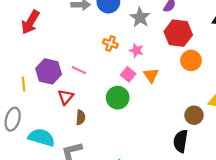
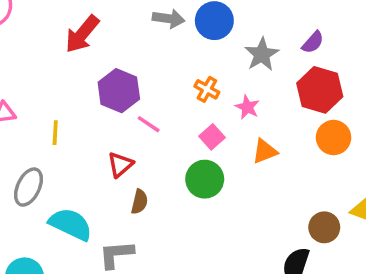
purple hexagon: (49, 71) -> (119, 91), moved
pink square: (128, 74) -> (212, 137), moved
orange triangle: (151, 75) -> (265, 151), turned 35

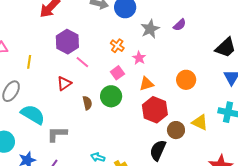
red hexagon: (320, 90) -> (155, 110), moved
brown semicircle: (139, 202) -> (87, 103), moved, turned -32

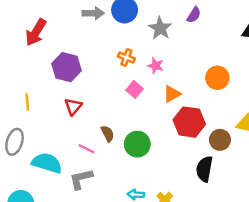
pink line: (82, 62) -> (87, 149), moved
red triangle: (64, 83) -> (73, 107), moved
green circle: (111, 96) -> (137, 144), moved

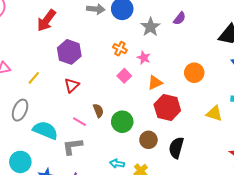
yellow line: (27, 102) -> (34, 78), turned 40
brown circle: (220, 140) -> (148, 140), moved

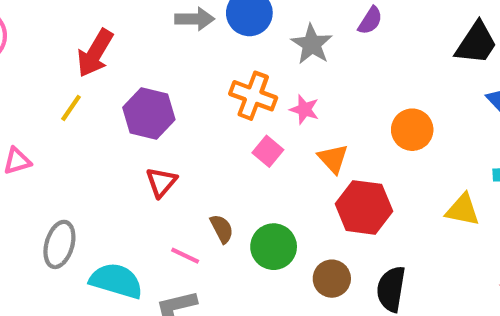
orange cross: (120, 49) -> (253, 96), size x1.5
yellow line: (34, 78) -> (71, 108), moved
orange triangle: (155, 83) -> (333, 159), turned -42

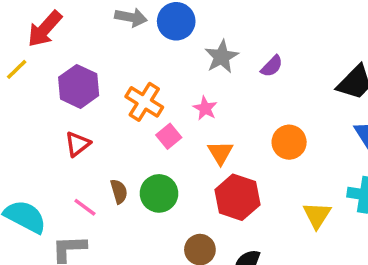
purple semicircle: (370, 21) -> (272, 66), moved
orange cross: (253, 96) -> (144, 102), moved
yellow triangle: (463, 210) -> (317, 215), turned 40
green circle: (274, 247) -> (159, 193), moved

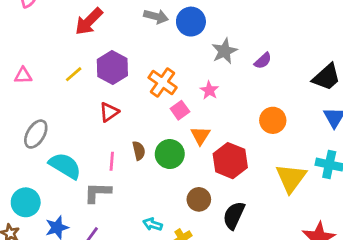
yellow line: (17, 69) -> (74, 74), moved
orange triangle: (220, 153) -> (200, 136), moved
pink line: (85, 207) -> (112, 161), turned 54
yellow triangle: (317, 215) -> (291, 178), size x1.4

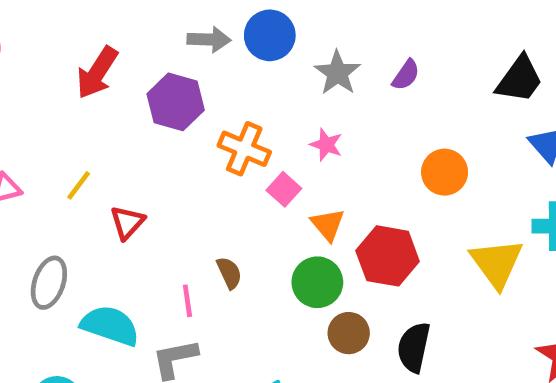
purple hexagon: (112, 67) -> (176, 102), moved
yellow line: (74, 74) -> (79, 185), moved
red triangle: (109, 112) -> (127, 222), moved
green circle: (170, 154) -> (317, 282), moved

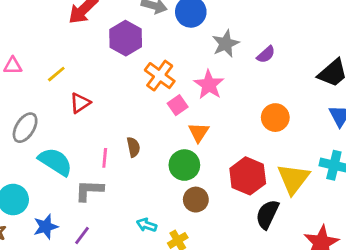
pink star: (326, 145) -> (209, 85), size x1.5
red hexagon: (388, 256) -> (248, 176), moved
black semicircle: (414, 347) -> (267, 214), moved

